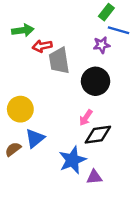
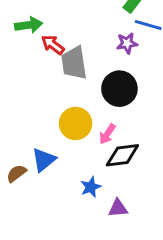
red arrow: (42, 46) -> (53, 45), turned 48
yellow circle: (20, 109) -> (76, 123), moved
blue star: (72, 160) -> (91, 187), size x0.6

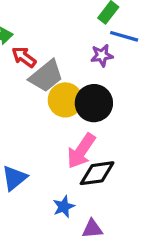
gray trapezoid: (74, 63) -> (46, 76), turned -120
yellow circle: (76, 123) -> (65, 100), moved
pink arrow: (107, 134) -> (81, 151), size x1.6

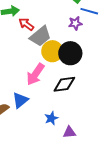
pink arrow: (81, 151) -> (35, 74), moved
black diamond: (97, 173) -> (64, 84), moved

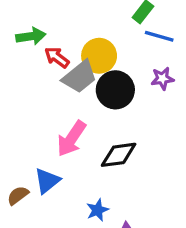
purple star: (75, 23) -> (162, 78), moved
yellow circle: (52, 51) -> (99, 56), moved
black circle: (70, 53) -> (115, 90), moved

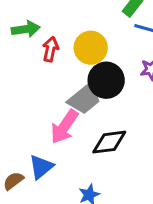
red arrow: (57, 57) -> (50, 49), turned 65
gray trapezoid: (80, 77) -> (84, 99), moved

